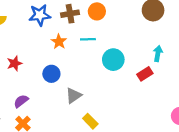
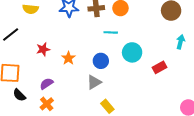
orange star: (59, 42) -> (68, 58), moved
cyan arrow: (158, 54) -> (180, 42), moved
blue circle: (51, 74) -> (101, 61), moved

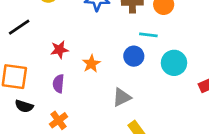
blue circle: (101, 61) -> (134, 56), moved
purple semicircle: (46, 84) -> (58, 84), moved, turned -56
black semicircle: (19, 95) -> (24, 106), turned -32

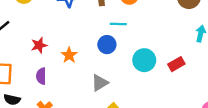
cyan circle: (174, 63) -> (144, 60), moved

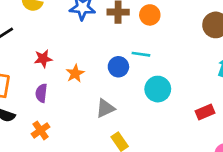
cyan line: (118, 24) -> (141, 54), moved
red rectangle: (176, 64) -> (205, 112), moved

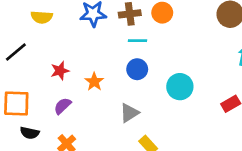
cyan line: (141, 54) -> (137, 41), moved
purple semicircle: (41, 93) -> (63, 106), turned 48

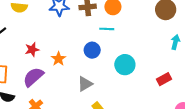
cyan line: (137, 41) -> (107, 29), moved
purple semicircle: (63, 106) -> (33, 77), size x1.5

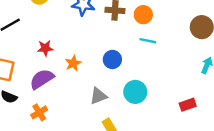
cyan line: (107, 29) -> (148, 41), moved
cyan circle: (125, 65) -> (135, 92), moved

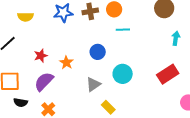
red rectangle: (188, 105) -> (168, 74), size x1.5

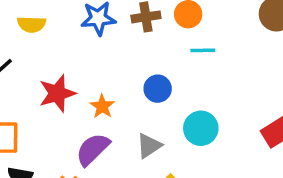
red star: (41, 56) -> (57, 93), size x1.5
purple semicircle: (44, 81) -> (93, 149), moved

